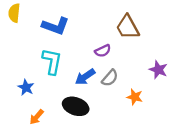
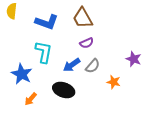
brown trapezoid: (128, 27) -> (83, 18), moved
blue star: (26, 87) -> (22, 74), size x1.5

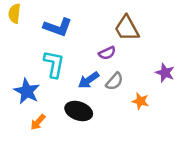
brown trapezoid: (83, 18) -> (127, 28), moved

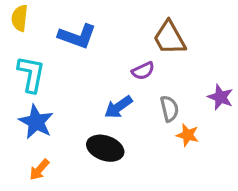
cyan L-shape: (54, 64) -> (31, 74), moved
gray semicircle: (114, 81) -> (169, 109), moved, turned -54
orange arrow: (38, 122) -> (39, 170), moved

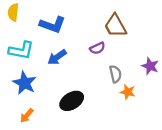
cyan L-shape: (31, 74) -> (21, 50), turned 90
blue arrow: (118, 107) -> (57, 57), moved
black ellipse: (105, 148) -> (72, 101), turned -50

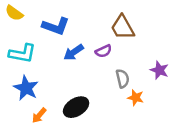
yellow semicircle: (13, 12) -> (14, 13), turned -60
blue arrow: (57, 57) -> (74, 52), moved
orange arrow: (27, 115) -> (39, 115), moved

